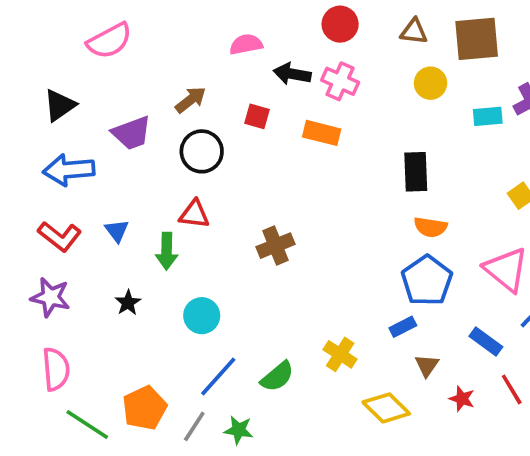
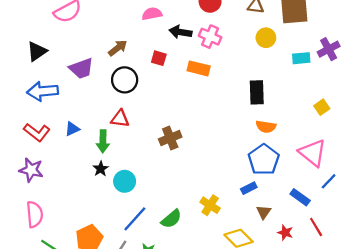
blue triangle: (117, 231) -> (72, 129), turned 42
black star: (128, 303) -> (101, 169), moved

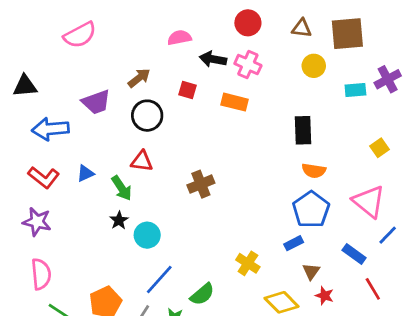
black triangle: (37, 51) -> (25, 86), moved, turned 30
green arrow: (103, 141) -> (122, 188), turned -35
green semicircle: (171, 219) -> (202, 294), moved
red star: (285, 233) -> (324, 296), moved

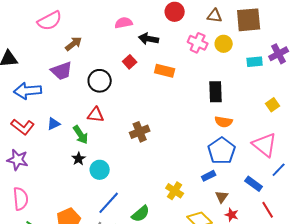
pink cross: (248, 64) -> (198, 43), moved
brown arrow: (139, 78) -> (74, 44), moved
red square: (187, 90) -> (130, 62), turned 32

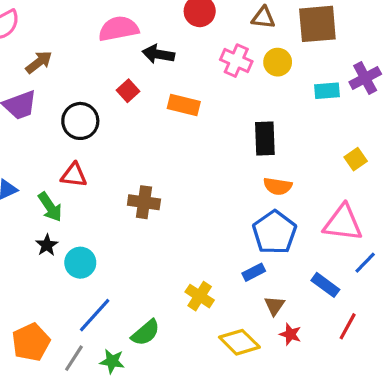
pink semicircle: (124, 23) -> (118, 29), size x1.4
brown cross: (140, 132) -> (144, 202), turned 30
pink triangle: (265, 145) -> (343, 223), turned -32
red line: (268, 210) -> (348, 326), turned 60

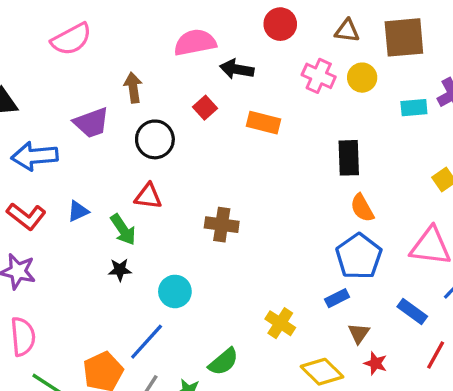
brown arrow: (39, 62) -> (133, 88), moved, turned -60
orange semicircle: (278, 186) -> (362, 208), turned 52
black star: (47, 245) -> (120, 270), turned 30
cyan circle: (80, 263) -> (175, 291), moved
blue line: (95, 315) -> (147, 342), moved

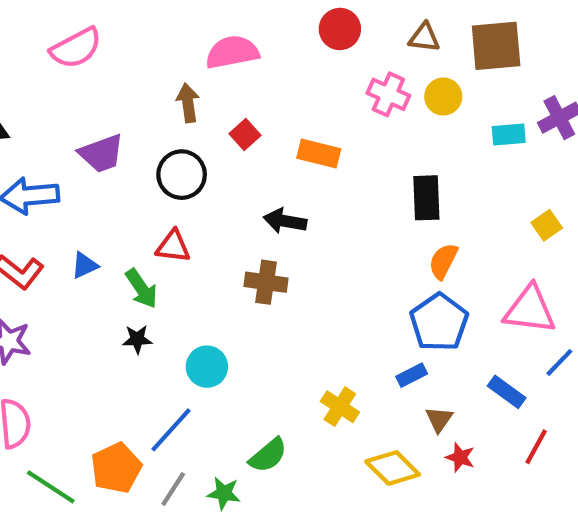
black arrow: (237, 69) -> (285, 221), moved
brown arrow: (133, 88) -> (188, 103), moved
orange semicircle: (362, 208) -> (443, 261), turned 56

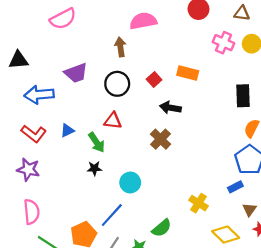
red square: (245, 134) -> (154, 79), moved
brown cross: (266, 282) -> (161, 139), turned 36

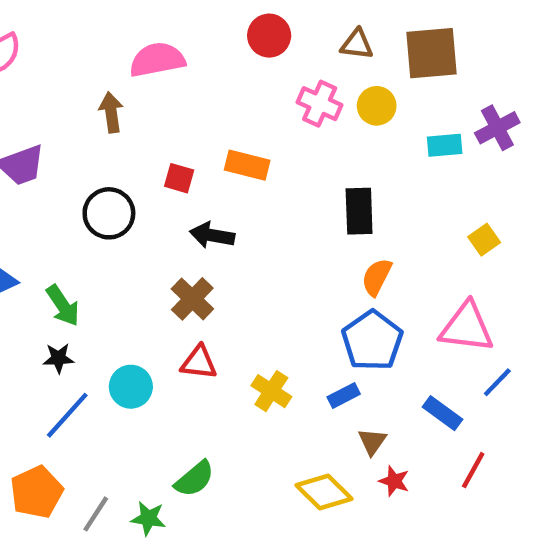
red square: (154, 79) -> (179, 178), turned -32
black circle: (117, 84) -> (109, 213), moved
red triangle: (113, 121) -> (199, 363), moved
yellow cross: (199, 203) -> (271, 391), moved
blue line: (112, 215) -> (67, 415), moved

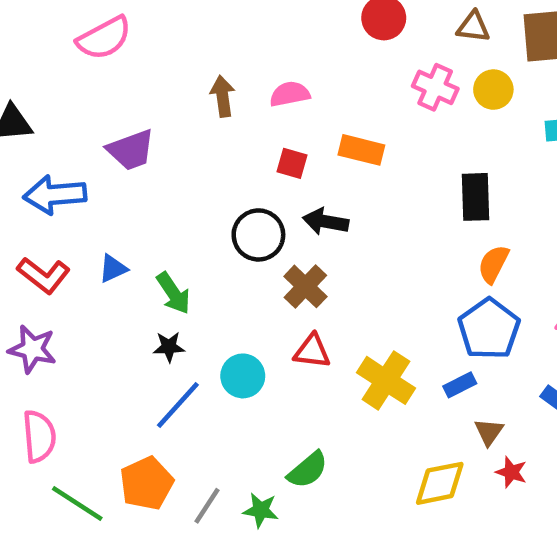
pink semicircle: (157, 60) -> (290, 94), moved, size x0.7
black circle: (109, 213) -> (258, 235), moved
yellow cross: (271, 391) -> (386, 380), size x1.4
yellow diamond: (324, 492) -> (440, 483), turned -56

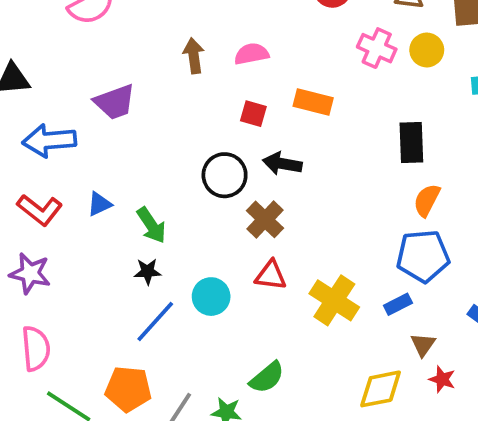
blue pentagon: (489, 329) -> (423, 256), turned 30
orange pentagon: (147, 483) -> (128, 389), turned 30

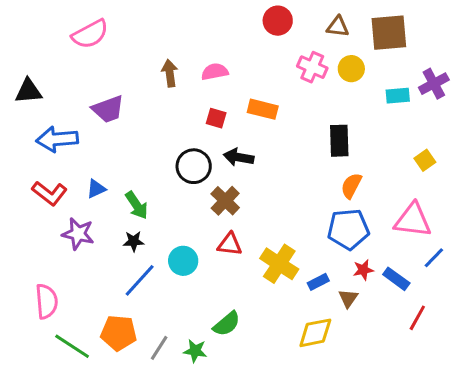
purple star: (30, 273) -> (78, 234), moved
blue rectangle: (398, 304) -> (318, 282), moved
red star: (442, 379) -> (363, 270), moved, turned -30

